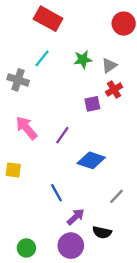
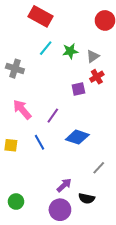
cyan line: (42, 58) -> (46, 48), moved
blue line: (56, 193) -> (40, 142), moved
green circle: (26, 248) -> (16, 202), moved

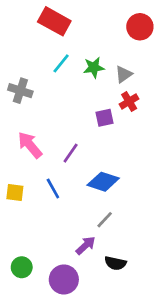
gray line: (99, 168) -> (105, 220), moved
purple circle: (60, 210) -> (64, 279), moved

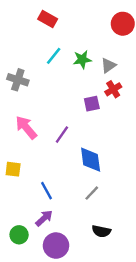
red rectangle: (54, 21) -> (48, 19), size x0.7
blue diamond: (103, 182) -> (91, 160), turned 64
blue line: (53, 188) -> (46, 191), moved
purple arrow: (86, 246) -> (44, 218), moved

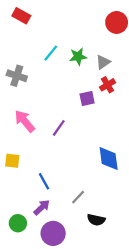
red rectangle: (48, 19) -> (21, 16), moved
blue diamond: (91, 160) -> (109, 159), moved
gray line: (92, 193) -> (78, 197), moved

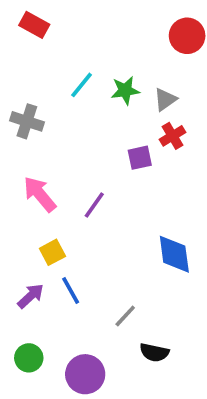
yellow square: (12, 161) -> (52, 252), moved, turned -35
purple arrow: (42, 207) -> (31, 296), moved

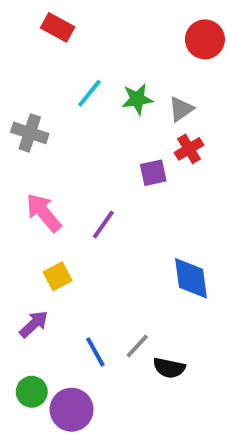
red rectangle: (34, 25) -> (58, 27), moved
blue line: (71, 291) -> (95, 352), moved
black semicircle: (154, 352) -> (169, 368), moved
purple circle: (85, 374) -> (72, 410), moved

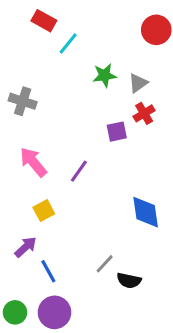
cyan line: (89, 93) -> (68, 44), moved
blue line: (95, 352) -> (48, 271), moved
green circle: (32, 392) -> (15, 312), moved

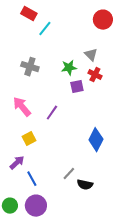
green star: (105, 75) -> (69, 68), moved
gray triangle: (138, 83) -> (91, 55), turned -40
gray cross: (23, 101) -> (30, 67), moved
red cross: (144, 113) -> (95, 75), turned -32
blue diamond: (146, 212) -> (96, 140), turned 35

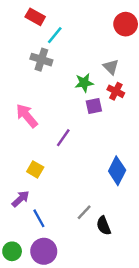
gray cross: (30, 67) -> (41, 60), moved
pink arrow: (22, 107) -> (27, 116), moved
yellow square: (29, 139) -> (35, 169), turned -32
black semicircle: (85, 185) -> (104, 226), turned 56

